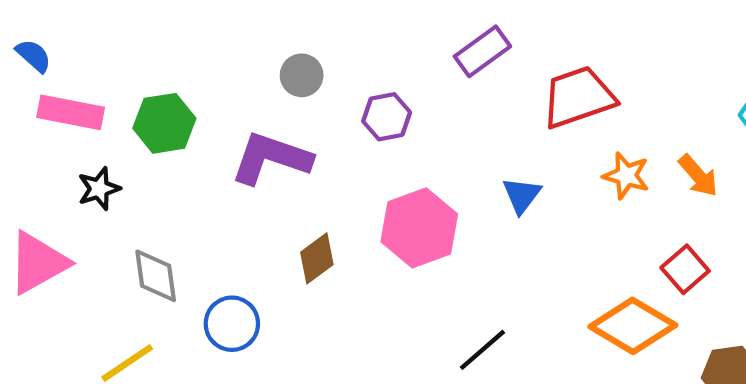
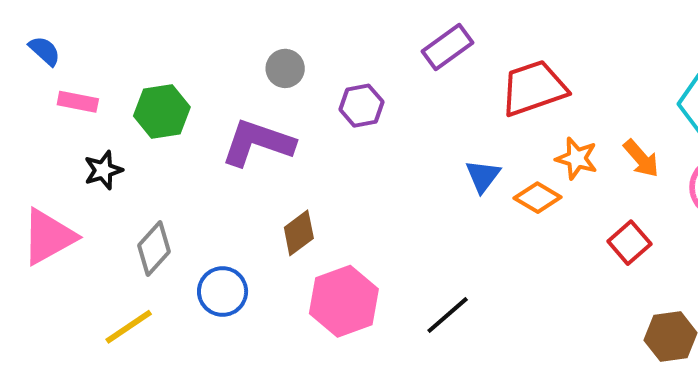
pink rectangle: (71, 112) -> (78, 102), size x0.7
pink hexagon: (419, 228) -> (344, 301), moved
gray diamond: (156, 276) -> (154, 248), turned 50
orange diamond: (633, 326) -> (538, 198), moved, size x0.6

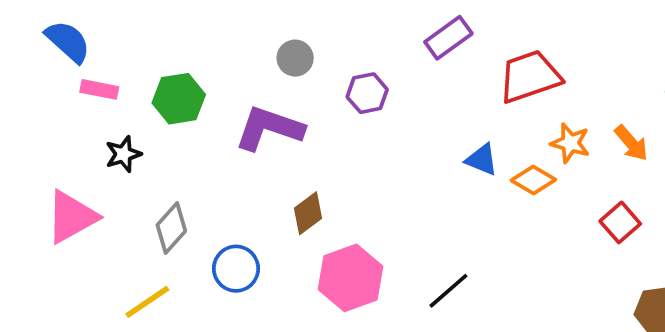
blue semicircle: (45, 51) -> (68, 41), size x1.5
blue triangle: (483, 176) -> (482, 160), turned -45

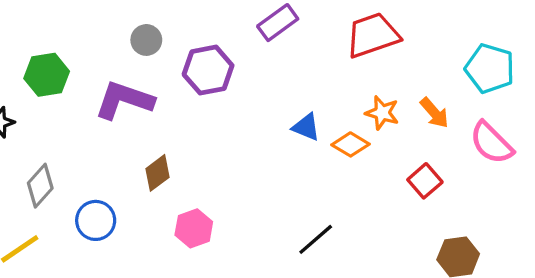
red trapezoid: (530, 77) -> (373, 35), moved
purple hexagon: (367, 93) -> (208, 70), size x1.4
pink hexagon: (351, 278) -> (194, 228), size x0.7
black line: (448, 291) -> (316, 239), moved

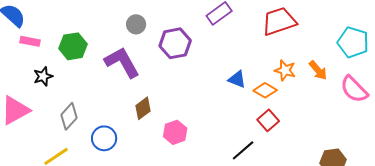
purple L-shape: (124, 100) -> (122, 62), turned 42
red square: (425, 181) -> (268, 120), moved
pink hexagon: (194, 228) -> (175, 132), moved

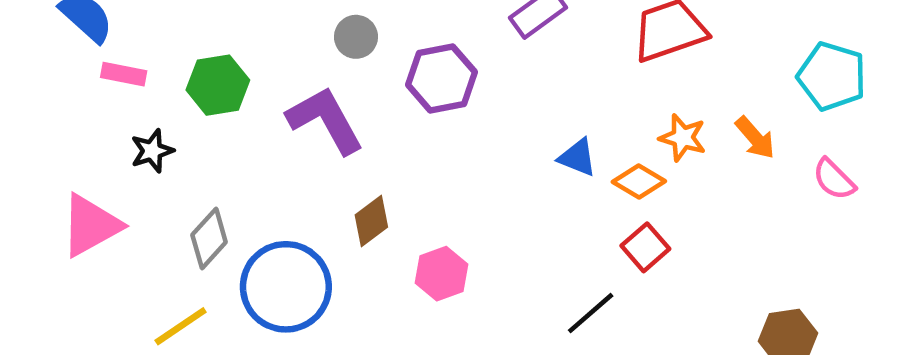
pink semicircle: (354, 89) -> (834, 179), size x0.7
blue circle: (104, 138) -> (286, 287), size x1.6

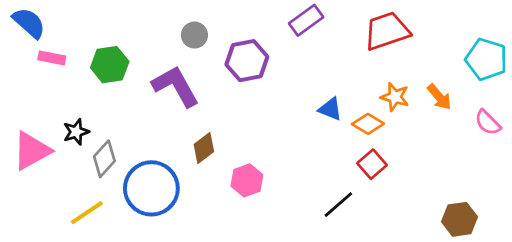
black star: (152, 151) -> (76, 132), moved

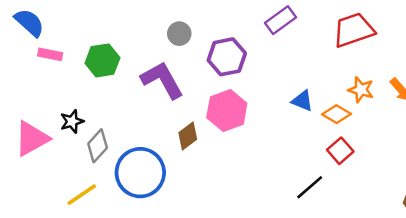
pink hexagon: (247, 180) -> (227, 110), moved, size x1.4

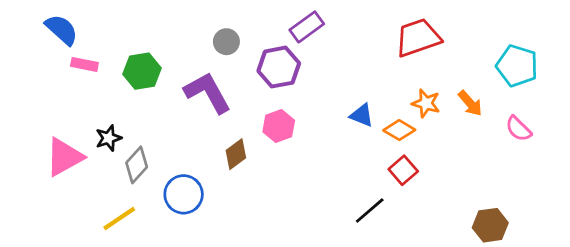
purple rectangle: (280, 20) -> (307, 27), moved
pink hexagon: (227, 110) -> (279, 126), size x0.7
blue circle: (140, 173) -> (184, 194), size x0.7

